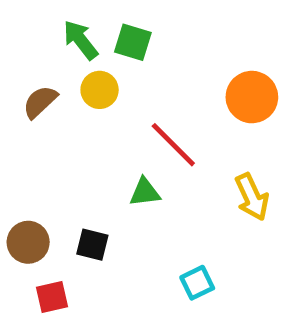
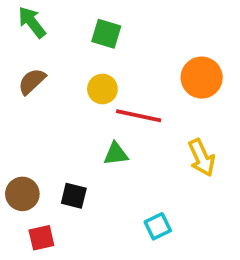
green arrow: (80, 40) -> (32, 22), moved
yellow circle: (100, 90) -> (102, 89), moved
red line: (173, 145) -> (139, 116), turned -33

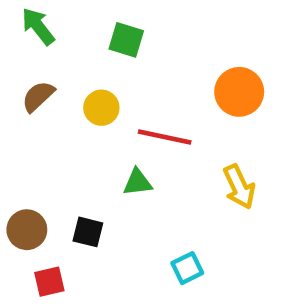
yellow circle: (102, 89) -> (101, 108), moved

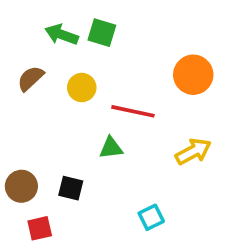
green arrow: (38, 26) -> (62, 35), moved, turned -32
yellow arrow: (239, 187) -> (193, 152), turned -93

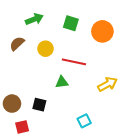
green square: (102, 33) -> (71, 23), moved
green arrow: (62, 35) -> (34, 19), turned 138
orange circle: (193, 75) -> (102, 31), moved

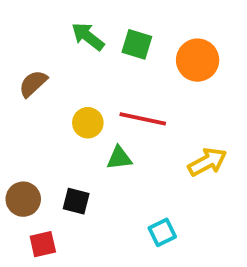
green arrow: (34, 19) -> (88, 37), moved, turned -120
yellow circle: (46, 49) -> (88, 123), moved

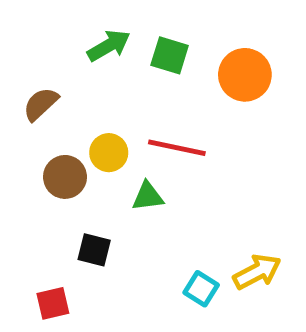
green arrow: (88, 37) -> (109, 46), turned 112
yellow arrow: (207, 162) -> (257, 272), moved
brown circle: (23, 199) -> (65, 177), moved
cyan square: (162, 232) -> (201, 289), turned -32

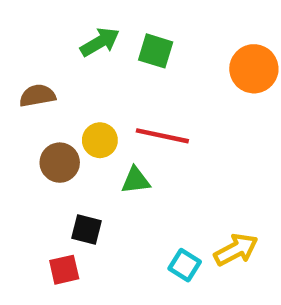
orange circle: (245, 75) -> (254, 69), moved
brown semicircle: (41, 104) -> (37, 96), turned 33
red square: (53, 303) -> (64, 270), moved

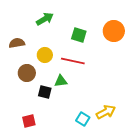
green square: (156, 51) -> (79, 35), moved
yellow circle: (100, 140) -> (45, 55), moved
black square: (86, 230) -> (45, 92), moved

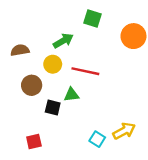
green arrow: (45, 19) -> (63, 41), moved
green square: (79, 35) -> (92, 19), moved

